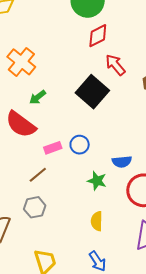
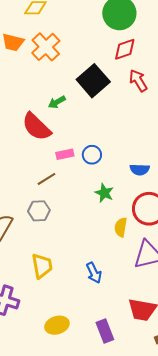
orange cross: (21, 62) -> (46, 47), moved
black square: (92, 92) -> (93, 81), moved
blue semicircle: (122, 162) -> (140, 170), moved
yellow semicircle: (97, 221) -> (121, 227), moved

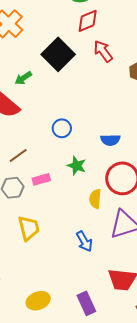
pink rectangle: (65, 154) -> (41, 179), moved
yellow trapezoid: (42, 266) -> (29, 228), moved
blue arrow: (94, 273) -> (84, 241), moved

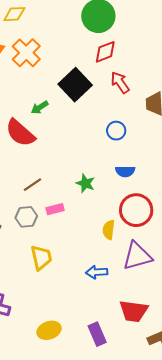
blue circle: (62, 128) -> (116, 131), moved
green star: (77, 166) -> (85, 183), moved
blue arrow: (84, 241) -> (97, 272), turned 115

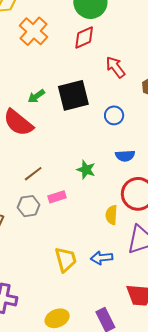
red diamond: (105, 52) -> (84, 37), moved
orange cross: (26, 53) -> (33, 31), moved
black square: (75, 85) -> (73, 95), moved, turned 32
yellow trapezoid: (41, 257) -> (66, 259), moved

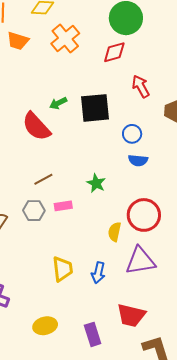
blue semicircle: (125, 156) -> (138, 160), moved
blue arrow: (102, 258) -> (98, 273), turned -80

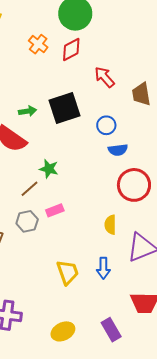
orange cross: (65, 38) -> (38, 44), moved, size x0.7
green arrow: (58, 103) -> (28, 111), turned -150
green star: (96, 183) -> (49, 169), moved
red circle: (144, 215) -> (134, 185), moved

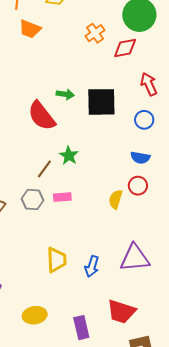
blue circle: (106, 125) -> (144, 120), moved
red circle: (134, 185) -> (138, 186), moved, size x0.6
brown line: (29, 189) -> (44, 169), turned -30
yellow semicircle: (110, 225) -> (116, 199), moved

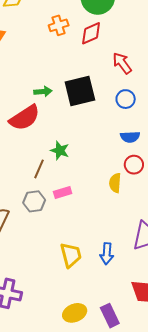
orange cross: (95, 33) -> (59, 25), turned 30
red semicircle: (42, 116) -> (25, 118), turned -72
yellow ellipse: (35, 315) -> (75, 313), moved

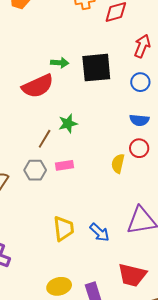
red arrow: (122, 63) -> (142, 46), turned 50
green star: (60, 151) -> (68, 124), turned 30
blue arrow: (107, 254) -> (99, 232), turned -60

